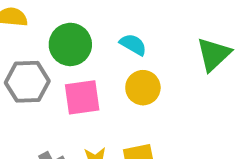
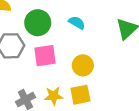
yellow circle: (143, 88) -> (83, 65), moved

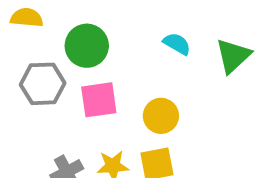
cyan semicircle: (77, 23) -> (177, 44), moved

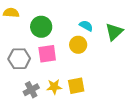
gray hexagon: (43, 84) -> (19, 59), moved
yellow circle: (161, 116) -> (78, 45), moved

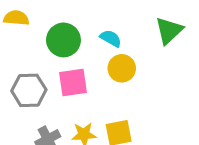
cyan semicircle: (86, 26) -> (111, 38), moved
green triangle: (114, 32) -> (169, 31), moved

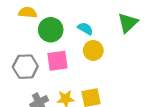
yellow semicircle: (16, 18) -> (28, 12), moved

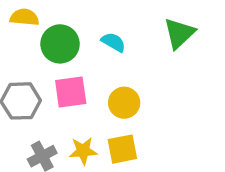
yellow circle: (93, 50) -> (124, 103), moved

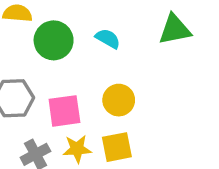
green triangle: (179, 33) -> (175, 30), turned 32
pink square: (71, 92) -> (64, 111), moved

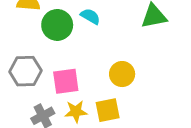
cyan semicircle: (108, 39) -> (90, 16), moved
yellow circle: (119, 100) -> (122, 74), moved

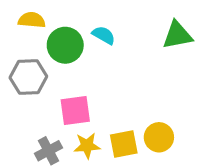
gray hexagon: (25, 71) -> (28, 77), moved
yellow circle: (122, 74) -> (159, 137), moved

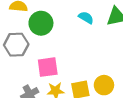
cyan semicircle: (104, 35) -> (86, 18), moved

